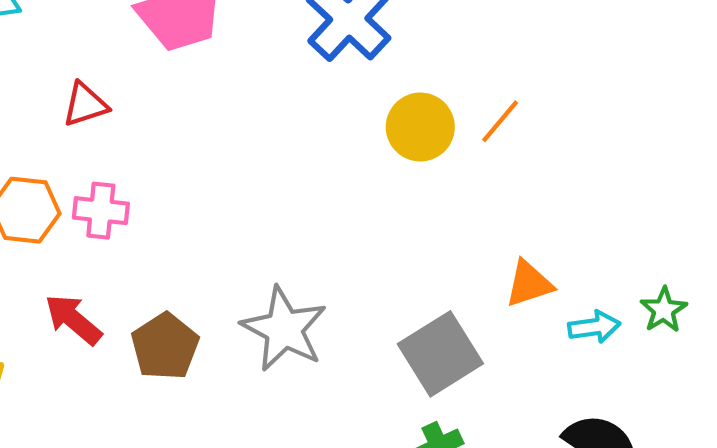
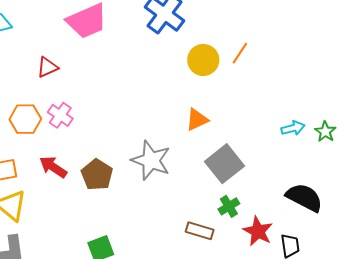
pink cross: (101, 211) -> (60, 115), turned 35
orange triangle: (529, 284) -> (197, 120), moved
cyan arrow: (594, 327) -> (293, 128), moved

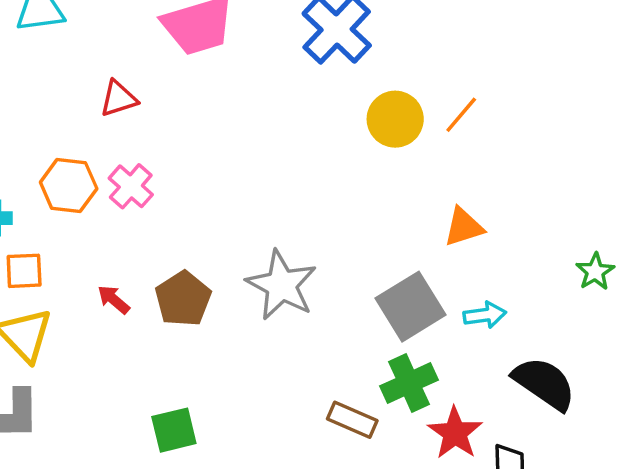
orange triangle: (197, 120) -> (464, 227), moved
cyan arrow: (293, 128) -> (485, 315), moved
red arrow: (53, 167) -> (114, 299), moved, size x0.7
green cross: (229, 206) -> (409, 383), size x1.4

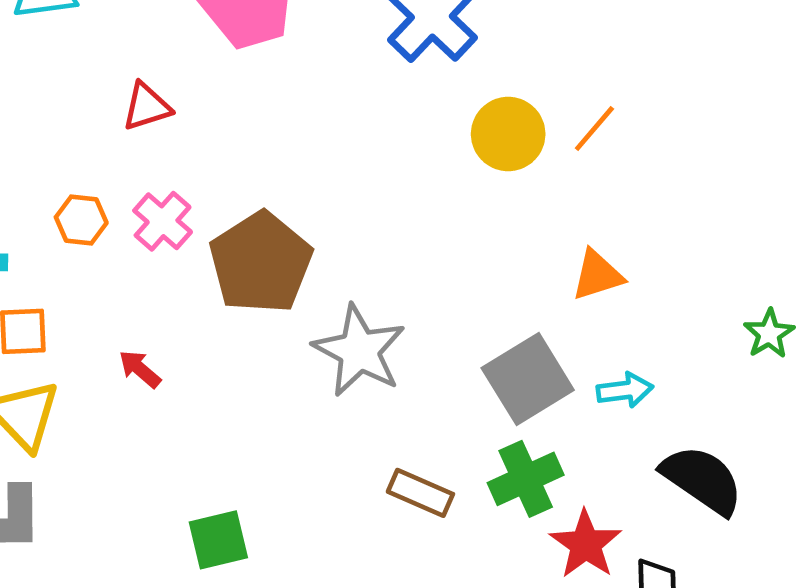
orange hexagon: (69, 185) -> (81, 220), size x0.7
brown pentagon: (183, 299) -> (261, 263), moved, size x1.4
brown rectangle: (352, 420) -> (420, 493), moved

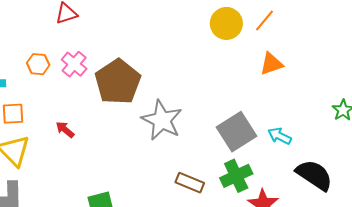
orange triangle: (597, 275) -> (271, 64), moved
cyan arrow: (625, 390) -> (280, 136), turned -145

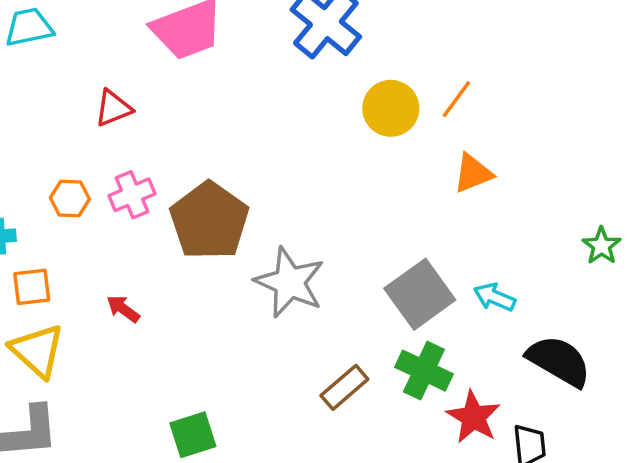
pink cross: (74, 64) -> (132, 195), turned 30
green cross: (236, 176) -> (424, 371), turned -36
brown rectangle: (190, 183) -> (344, 387), turned -60

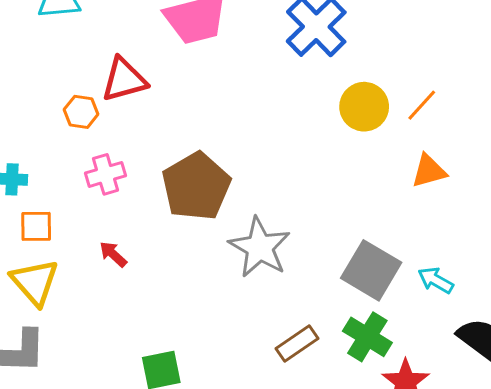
red triangle: (113, 108) -> (124, 80), size x1.4
pink cross: (132, 195) -> (106, 174), moved
orange hexagon: (70, 198) -> (81, 112), moved
gray square: (420, 294) -> (371, 270), turned -30

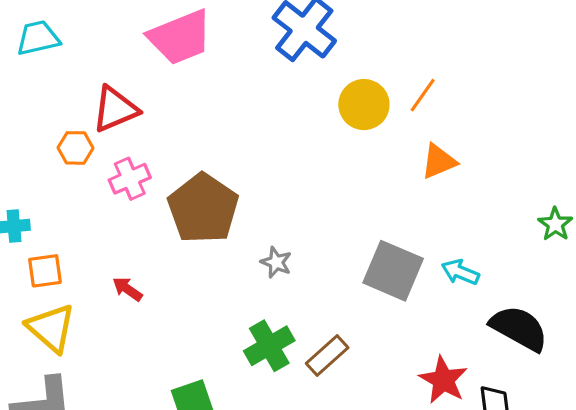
pink cross: (106, 174) -> (130, 179), moved
gray star: (260, 247) -> (276, 262), size x0.5
green cross: (367, 337) -> (269, 346), moved, turned 36

